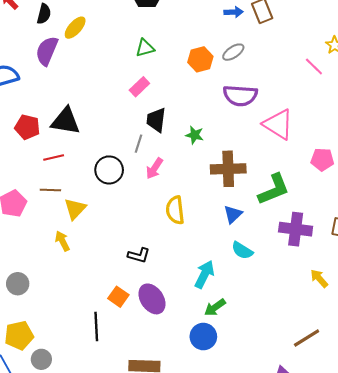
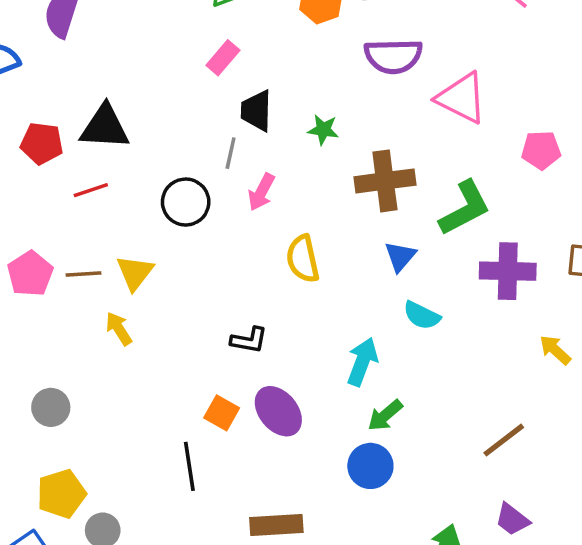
brown line: (50, 190) -> (83, 274), moved
brown line: (307, 338) -> (504, 440), moved

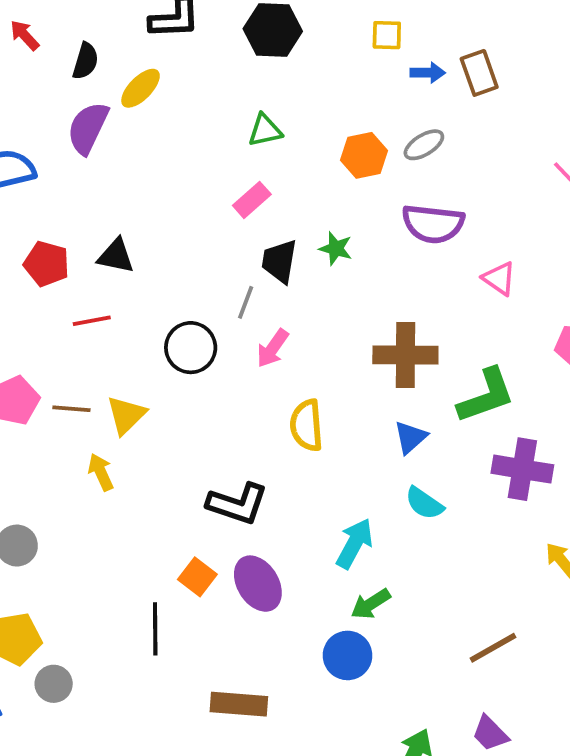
pink triangle: (462, 98) -> (499, 278), size x0.6
black triangle: (105, 127) -> (116, 256), size x0.7
green star: (323, 130) -> (336, 248), moved
black L-shape: (249, 340) -> (237, 504), size x1.5

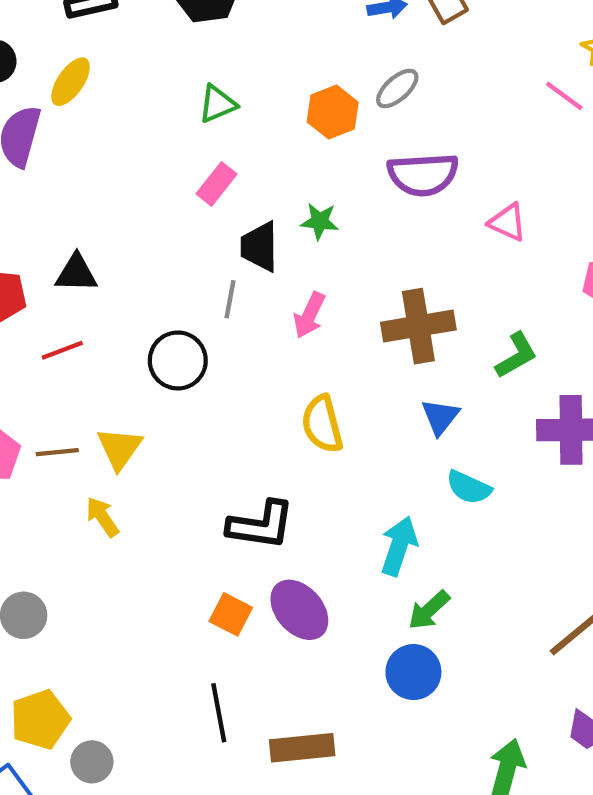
pink arrow: (273, 348) -> (309, 315), moved
green L-shape: (486, 396) -> (516, 355), size x0.7
black line: (155, 629) -> (219, 713), moved

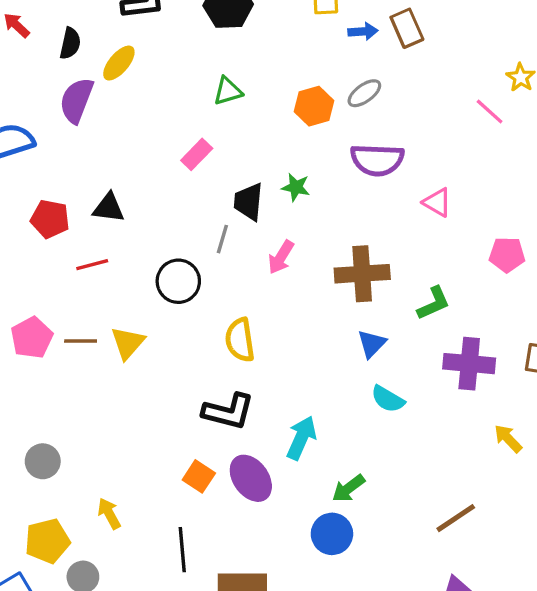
pink rectangle: (217, 184) -> (197, 154), moved
yellow semicircle: (322, 424) -> (240, 340), moved
yellow arrow: (102, 517) -> (109, 514), moved
cyan arrow: (399, 546) -> (301, 438), moved

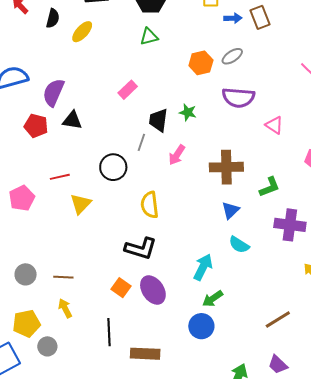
green triangle: (228, 91) -> (149, 37), moved
purple semicircle: (76, 100) -> (53, 92), moved
red line: (92, 265) -> (60, 177), moved
brown line: (81, 341) -> (63, 277), moved
cyan arrow: (301, 438) -> (203, 267), moved

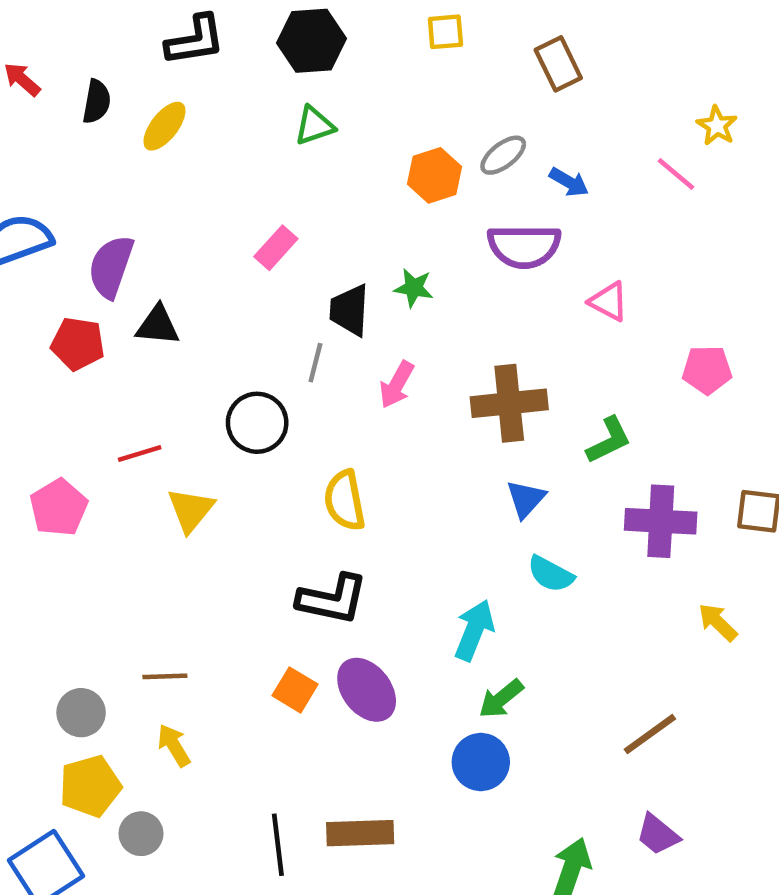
blue arrow: (233, 18) -> (569, 182), moved, turned 36
gray circle: (26, 274) -> (81, 713), moved
black line: (109, 332) -> (278, 845), moved

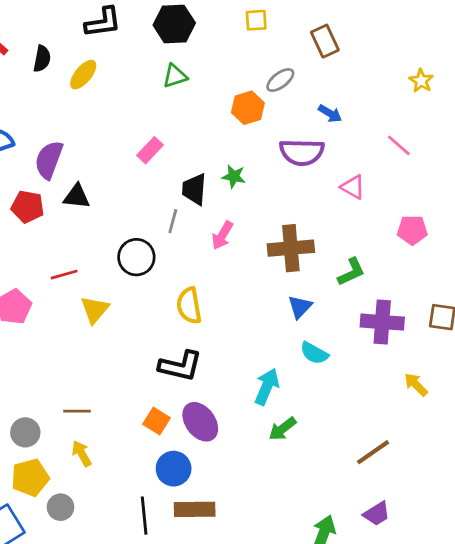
gray ellipse: (503, 155) -> (280, 80), moved
pink line: (676, 174) -> (399, 145), moved
blue circle: (481, 762) -> (174, 469), moved
purple trapezoid: (658, 834) -> (377, 514), turned -72

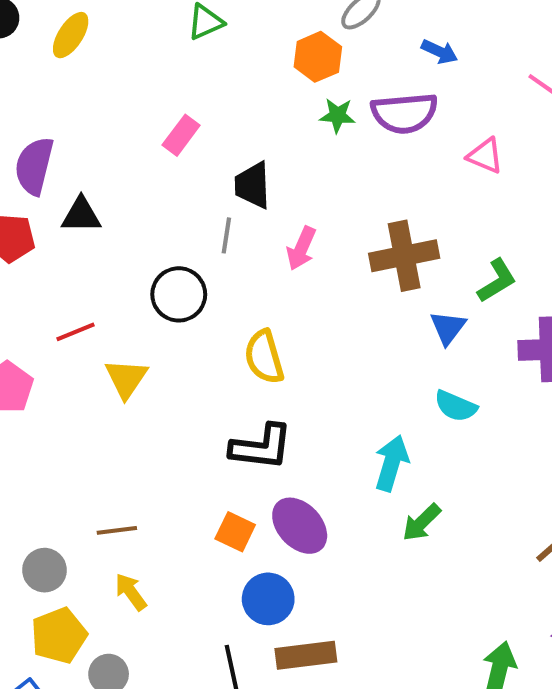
green star: (234, 176) -> (337, 115), moved
blue triangle: (300, 307) -> (448, 328), moved

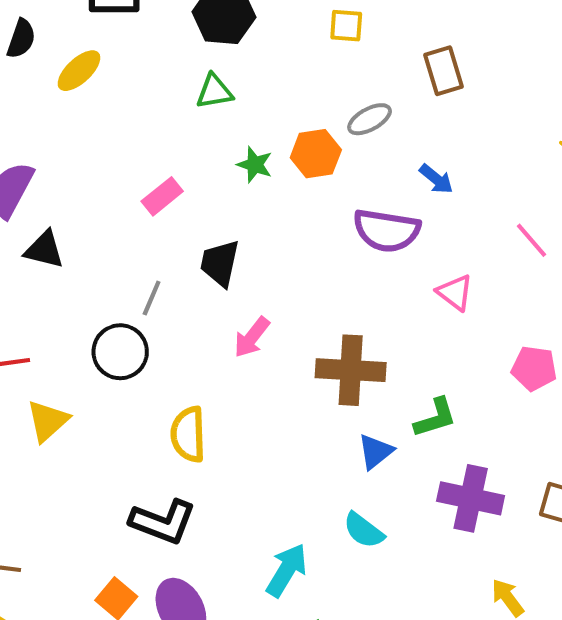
green star: (337, 115) -> (255, 165), moved
gray line: (226, 235) -> (152, 298), moved

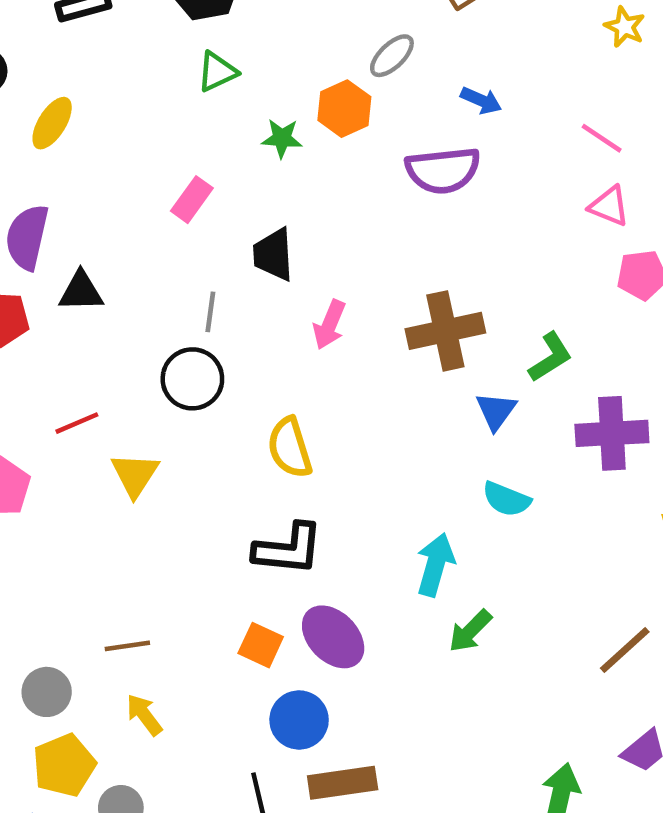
yellow ellipse: (79, 71) -> (52, 123), moved
pink triangle: (455, 293) -> (609, 206), moved

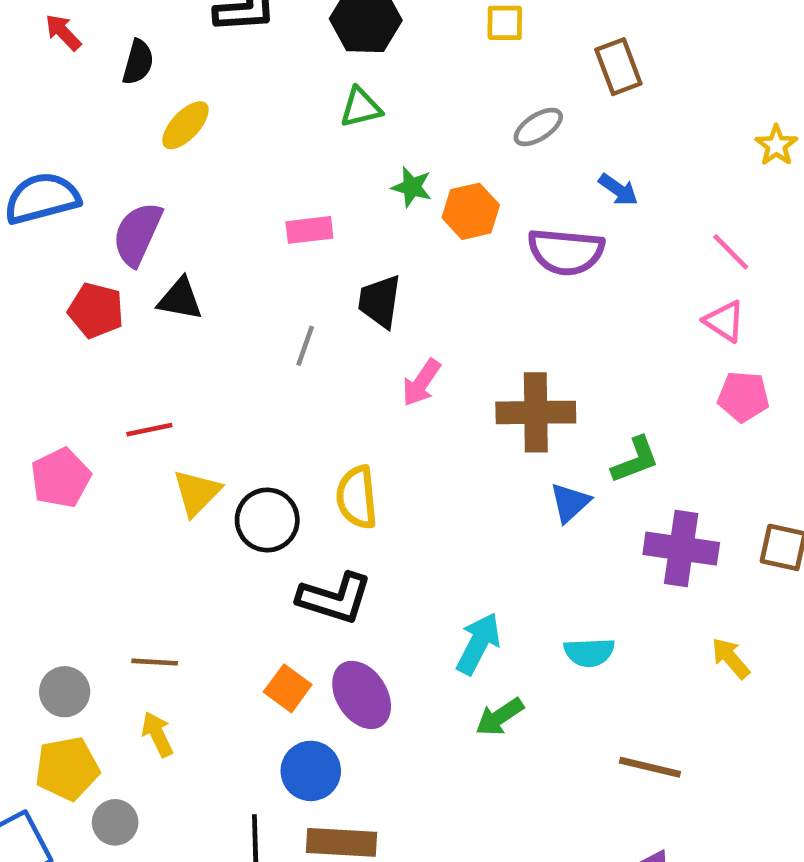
orange hexagon: (344, 109) -> (471, 211), moved
pink rectangle: (192, 200) -> (309, 230), turned 36
black circle: (192, 379) -> (267, 520), moved
cyan semicircle: (506, 499) -> (589, 652), moved, turned -36
brown line: (625, 650) -> (650, 767), turned 44

